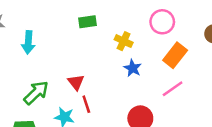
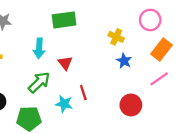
green rectangle: (88, 22) -> (64, 20), moved, size x1.5
cyan arrow: (28, 42) -> (39, 48), moved
red triangle: (76, 82) -> (65, 63), moved

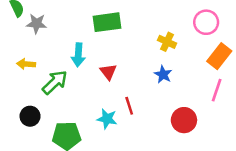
blue star: (124, 61) -> (163, 74), moved
pink line: (159, 79) -> (217, 90), turned -36
green arrow: (39, 82) -> (55, 82), moved

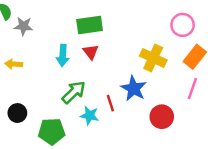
yellow cross: (167, 42) -> (153, 58), moved, size x1.5
red triangle: (108, 72) -> (91, 52), moved
blue star: (163, 74) -> (134, 89), moved, size x1.5
green arrow: (55, 82) -> (74, 92), moved

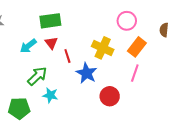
cyan arrow: (63, 55) -> (28, 46), turned 48
red line: (110, 103) -> (67, 56), moved

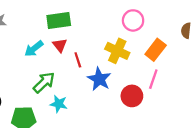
pink circle: (127, 21) -> (133, 20), moved
red circle: (110, 96) -> (132, 96), moved

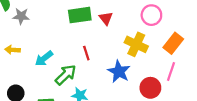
red triangle: (60, 45) -> (106, 18), moved
cyan arrow: (34, 49) -> (44, 59), moved
red line: (78, 60) -> (86, 53), moved

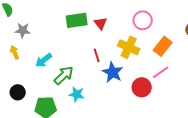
gray star: (21, 16) -> (23, 30), moved
yellow arrow: (12, 50) -> (15, 52), turned 64
red line: (86, 53) -> (97, 55), moved
pink line: (171, 72) -> (161, 72), turned 36

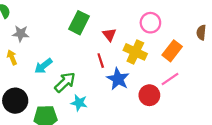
green rectangle: (77, 20) -> (79, 23), turned -55
red triangle: (101, 23) -> (109, 35), moved
black circle: (18, 92) -> (15, 101), size x1.5

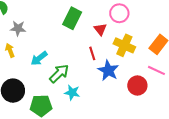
pink circle: (150, 23) -> (119, 13), moved
pink line: (170, 79) -> (156, 70), turned 60

